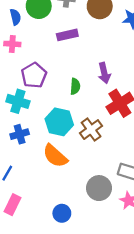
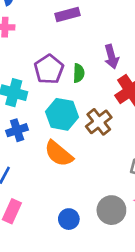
purple pentagon: (34, 75) -> (49, 69), moved
gray circle: (99, 188) -> (111, 210), moved

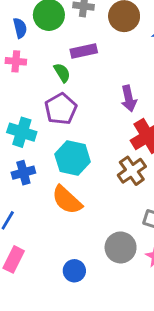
green semicircle: (79, 73) -> (62, 73), moved, turned -36
brown cross: (99, 122) -> (132, 171), moved
gray circle: (111, 210) -> (121, 247), moved

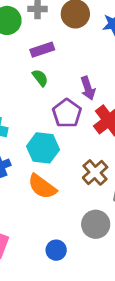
green semicircle: (62, 73) -> (40, 78), moved
purple pentagon: (61, 109) -> (67, 113), moved
brown cross: (132, 171) -> (95, 172), moved

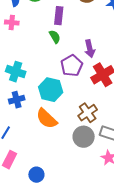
purple rectangle: (42, 50) -> (59, 16), turned -72
gray circle: (96, 224) -> (84, 137), moved
blue circle: (56, 250) -> (36, 175), moved

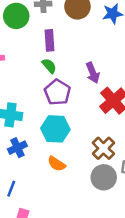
purple pentagon: (72, 66) -> (57, 92), moved
orange semicircle: (47, 119) -> (57, 164), size x0.7

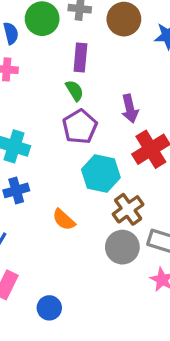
cyan hexagon: (55, 129) -> (101, 174), moved

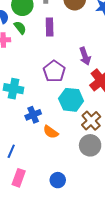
green semicircle: (75, 91) -> (20, 28), moved
blue cross: (16, 190) -> (33, 115), moved
blue circle: (49, 308) -> (58, 180), moved

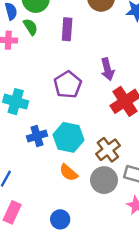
cyan hexagon: (71, 100) -> (68, 137), moved
orange semicircle: (51, 132) -> (69, 173), moved

